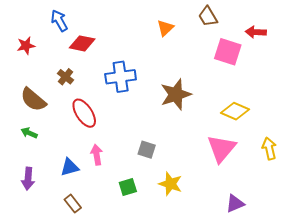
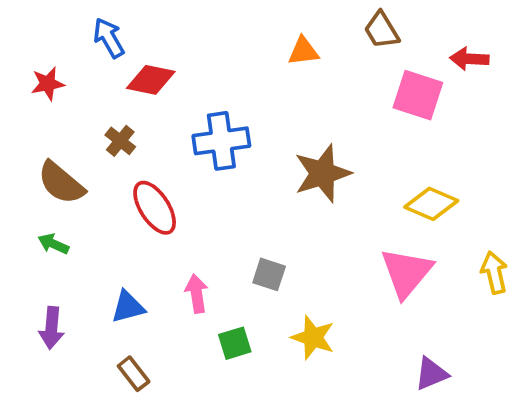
orange triangle: (165, 28) -> (303, 51), turned 36
pink arrow: (97, 155) -> (197, 294), moved

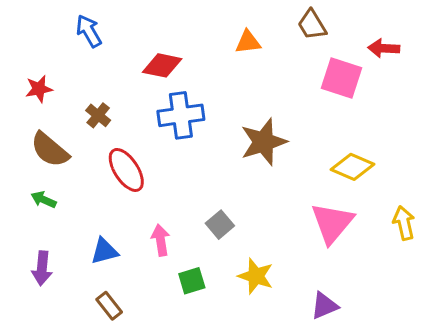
red diamond: (151, 80) -> (162, 65), moved
red star: (48, 84) -> (39, 89), moved
gray square: (269, 274) -> (220, 225), turned 32
purple triangle: (431, 374) -> (324, 306), moved

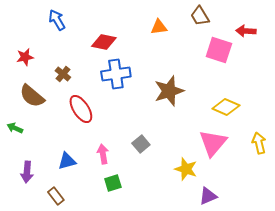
green arrow: (44, 200) -> (15, 128), moved
yellow star: (256, 276) -> (186, 169), moved
green square: (192, 281) -> (113, 183), moved
brown rectangle: (109, 306) -> (56, 196), moved

